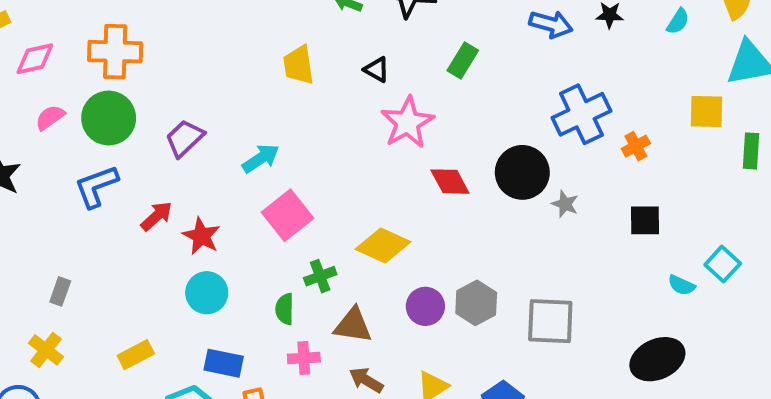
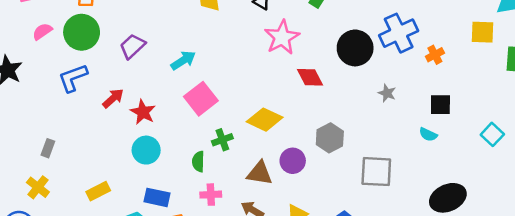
black circle: (522, 172) -> (355, 48), moved
cyan semicircle: (682, 285) -> (428, 135), moved
gray hexagon: (476, 303) -> (330, 138), moved
brown triangle: (353, 325) -> (260, 173), moved

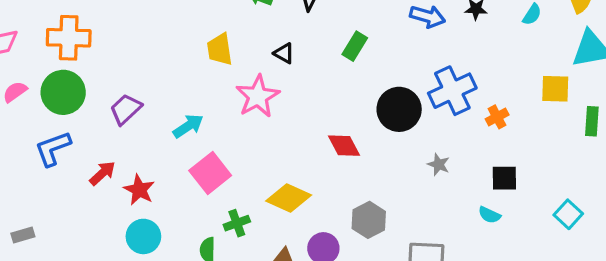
pink star: (282, 37) -> (258, 96), moved
gray rectangle: (48, 148) -> (23, 235), turned 54

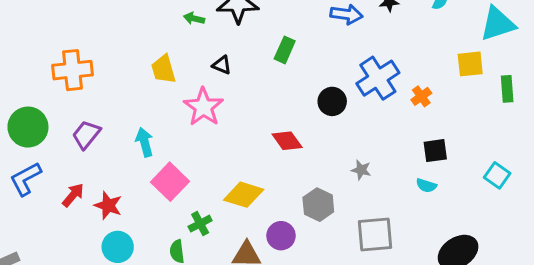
orange cross: (69, 38) -> (72, 70), moved
black circle: (399, 109) -> (332, 101), size x0.7
cyan arrow: (188, 126) -> (145, 142), turned -64
gray star: (439, 164) -> (361, 170), moved

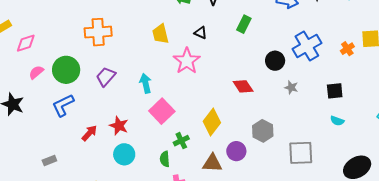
orange cross: (421, 96) -> (347, 49), moved
black square: (435, 151) -> (335, 91), moved
gray star: (361, 170) -> (291, 87), moved
red arrow: (73, 195) -> (89, 133), moved
yellow diamond: (244, 195) -> (212, 122), turned -72

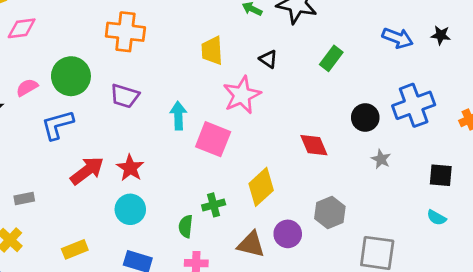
pink semicircle: (36, 72) -> (27, 87), moved
purple trapezoid: (106, 77) -> (125, 96), turned -125
pink square: (162, 111) -> (213, 139), moved, turned -35
red arrow: (89, 133) -> (87, 171), size x1.4

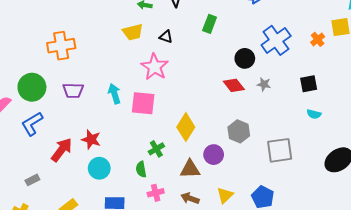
yellow trapezoid: (212, 51) -> (133, 32), moved, turned -85
red diamond: (314, 145) -> (234, 85), moved
gray rectangle: (24, 199) -> (32, 180), moved

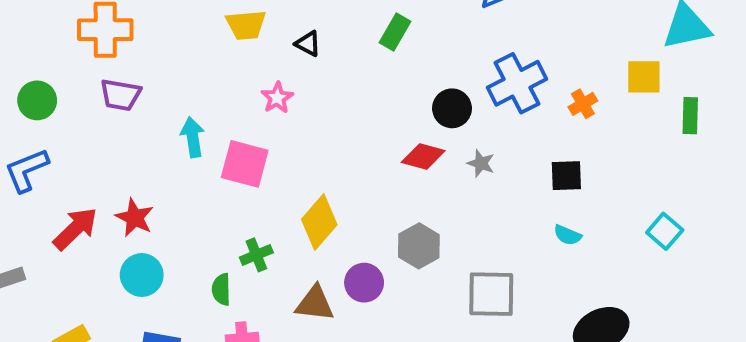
orange cross: (318, 39) -> (583, 104), moved
pink star: (155, 67) -> (277, 98), size x0.6
red diamond: (234, 85) -> (423, 157), turned -45
green circle: (32, 87) -> (37, 100), size x0.7
purple trapezoid: (73, 90) -> (120, 95), moved

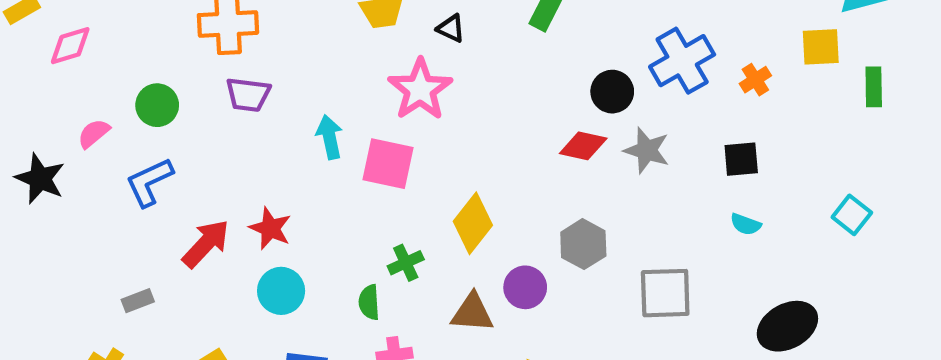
pink star: (277, 98) -> (420, 89), size x1.8
gray star: (481, 163) -> (647, 150), size x1.5

